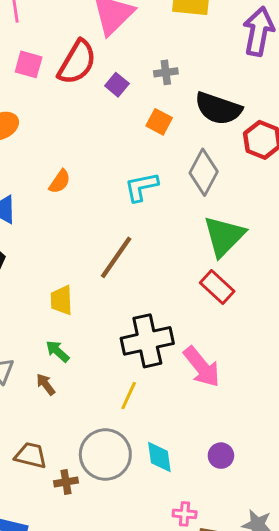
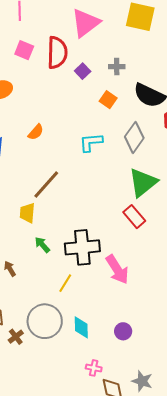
red semicircle: (77, 62) -> (57, 53), turned -36
brown line: (116, 257) -> (46, 185), moved
green arrow: (58, 351) -> (42, 245), moved
brown cross: (66, 482) -> (16, 337), turned -35

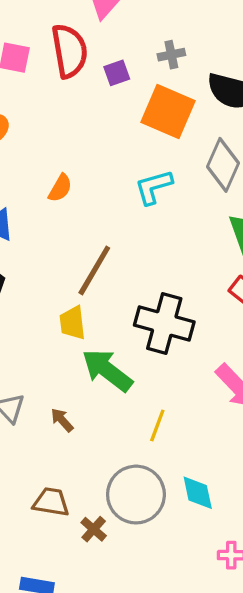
purple square: (83, 71) -> (117, 73), turned 35
orange square: (108, 100) -> (168, 111), size x1.8
green arrow: (42, 245) -> (107, 370), size x1.8
black cross: (82, 247) -> (164, 323), moved, turned 32

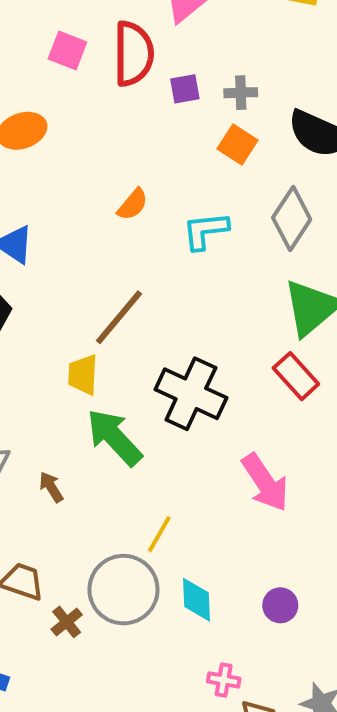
gray cross: (171, 55) -> (241, 93), moved
orange square: (168, 111) -> (238, 145), size x0.6
orange semicircle: (60, 188) -> (133, 204), moved
yellow line: (157, 425) -> (159, 534), moved

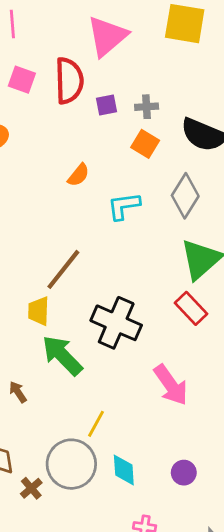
orange semicircle: (133, 204) -> (78, 175), moved

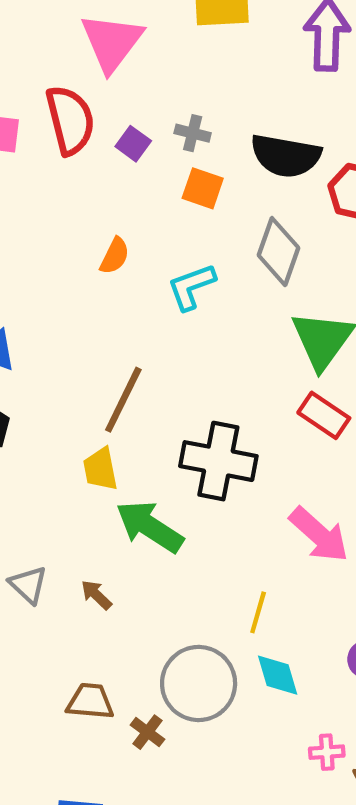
purple square: (107, 105) -> (133, 144), turned -30
gray cross: (147, 107) -> (193, 133), turned 30
yellow line: (96, 424) -> (258, 612), moved

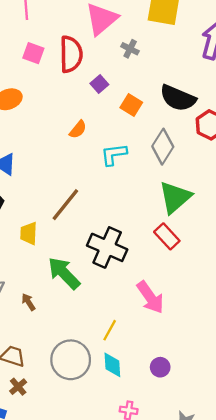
gray cross: (193, 133) -> (130, 49), moved
purple square: (133, 144) -> (99, 84), moved
yellow trapezoid: (100, 469) -> (29, 233), moved
brown cross: (147, 732) -> (18, 387), moved

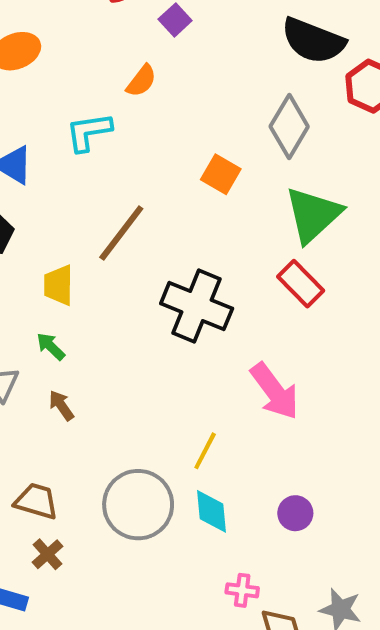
orange square: (131, 105) -> (221, 174), moved
orange semicircle: (78, 129) -> (141, 81), moved
cyan L-shape: (114, 154) -> (89, 132), moved
green arrow: (64, 273) -> (51, 346), moved, size x0.5

